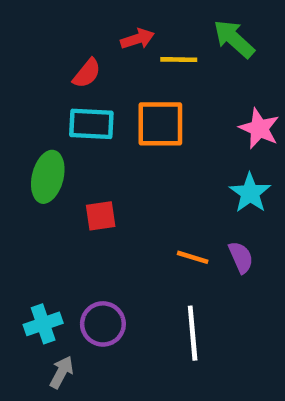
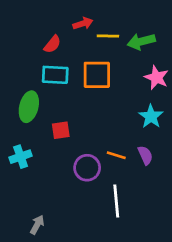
green arrow: (234, 39) -> (141, 42), moved, turned -56
cyan cross: (43, 324) -> (21, 157), moved
purple circle: (103, 324) -> (87, 168), moved

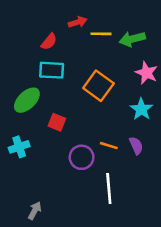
orange square: (97, 75) -> (98, 86), moved, turned 36
green ellipse: (29, 107) -> (27, 100), turned 32
red square: (61, 130) -> (57, 122), turned 30

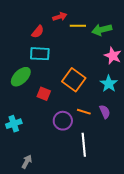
orange square: (98, 86) -> (74, 80), moved
cyan cross: (19, 147) -> (14, 124), moved

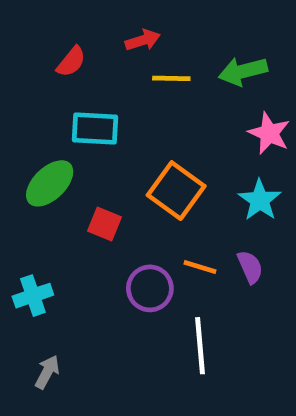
yellow line: (78, 26) -> (171, 78), moved
red semicircle: (38, 32) -> (71, 62), moved
gray arrow: (27, 162) -> (47, 372), moved

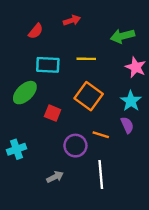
yellow line: (171, 78) -> (86, 59), moved
purple semicircle: (250, 267) -> (127, 125), moved
gray arrow: (47, 372) -> (55, 177), moved, turned 35

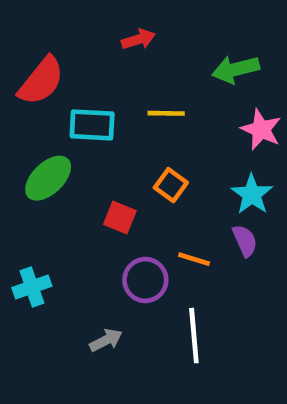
red semicircle: (36, 31) -> (41, 81), moved, size x1.6
orange square: (89, 96) -> (171, 185), size x0.6
red square: (53, 113) -> (120, 217), moved

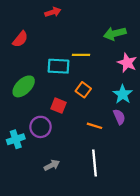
red arrow: (138, 39) -> (53, 12), moved
red semicircle: (41, 81) -> (20, 39), size x0.7
cyan rectangle: (92, 125) -> (59, 66), moved
purple circle: (145, 280) -> (41, 127), moved

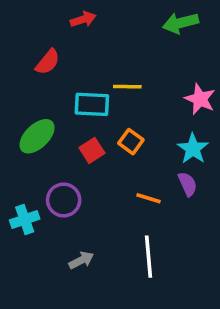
green arrow: (115, 34) -> (180, 23), moved
red semicircle: (20, 39) -> (48, 62), moved
red square: (59, 106) -> (92, 150), moved, turned 35

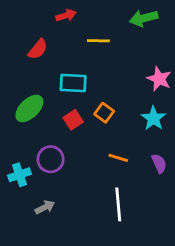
yellow line: (127, 87) -> (98, 41), moved
purple semicircle: (188, 184) -> (159, 163), moved
gray arrow: (81, 260) -> (45, 207), moved

